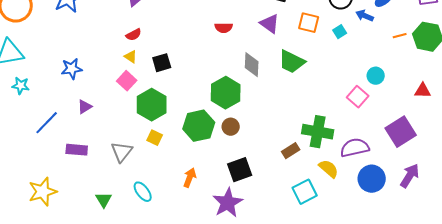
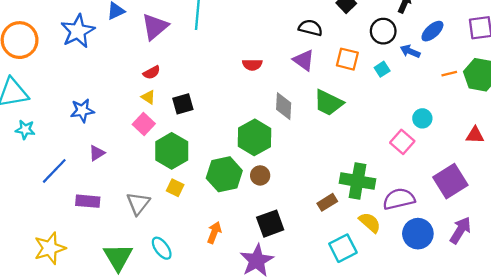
green triangle: (104, 200) -> (118, 257), size x1.6

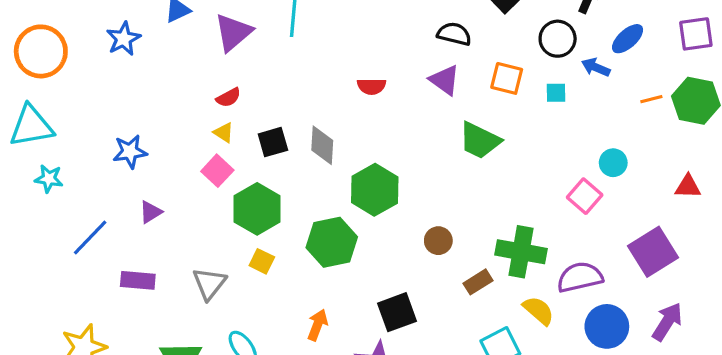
blue star: (78, 31) -> (124, 39), size x0.7
cyan square: (382, 69) -> (556, 93), turned 32
gray diamond: (284, 106) -> (322, 145), moved
brown circle: (260, 175) -> (438, 241), moved

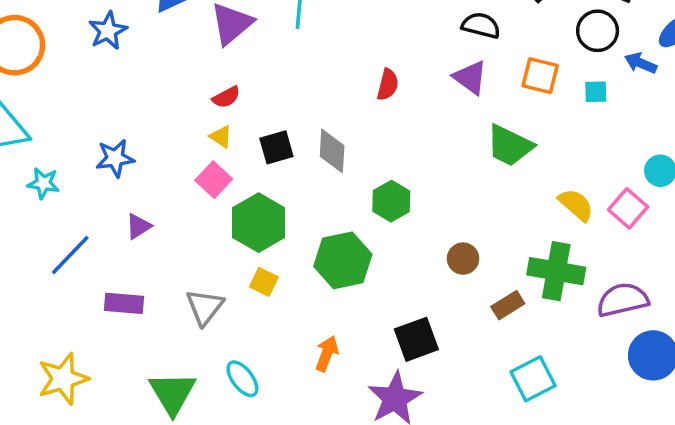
red semicircle: (372, 86) -> (388, 85), turned -76
cyan star: (49, 179) -> (43, 183), moved
green hexagon: (375, 190) -> (391, 201), size x0.7
yellow semicircle: (538, 311) -> (576, 205), moved

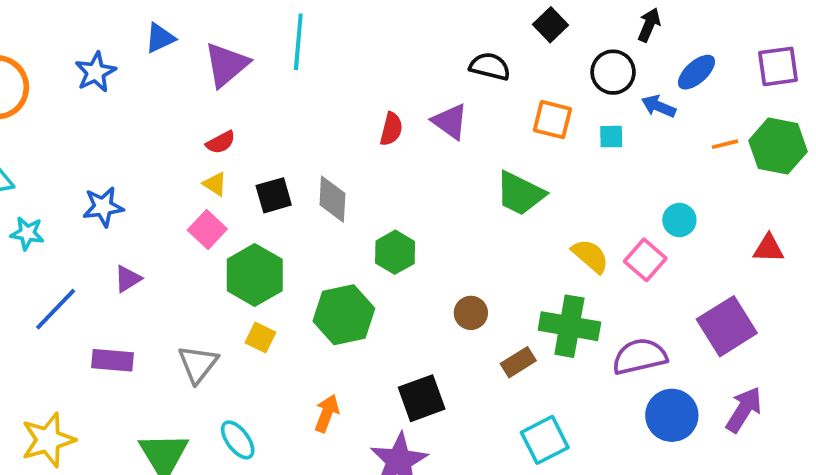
purple triangle: (470, 77) -> (450, 121), moved

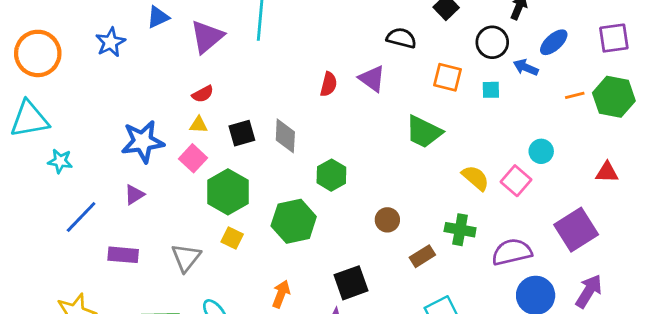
yellow triangle: (215, 184) -> (199, 125), turned -30
blue star: (103, 207) -> (143, 142), moved, size x1.4
green cross: (569, 326) -> (460, 230), size x0.7

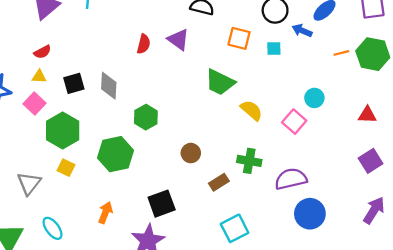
yellow semicircle: (475, 178) -> (251, 110), moved
purple square: (576, 230) -> (371, 161), moved, size x0.7
purple arrow: (589, 291) -> (374, 210), moved

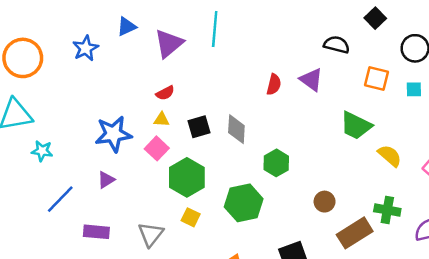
brown rectangle: (219, 182) -> (355, 233), size x1.6

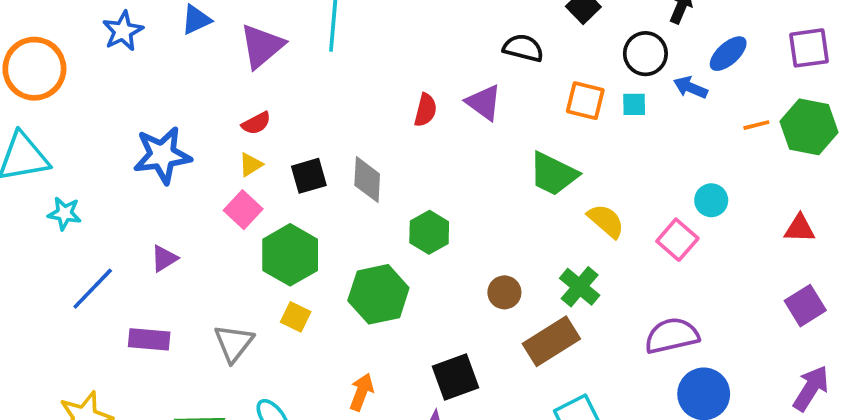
blue star: (86, 48) -> (123, 31), moved
cyan square: (414, 89) -> (634, 104), moved
yellow triangle: (162, 120) -> (251, 165), turned -35
blue star: (113, 134) -> (162, 155), moved
green cross: (387, 210) -> (580, 287), moved, turned 30

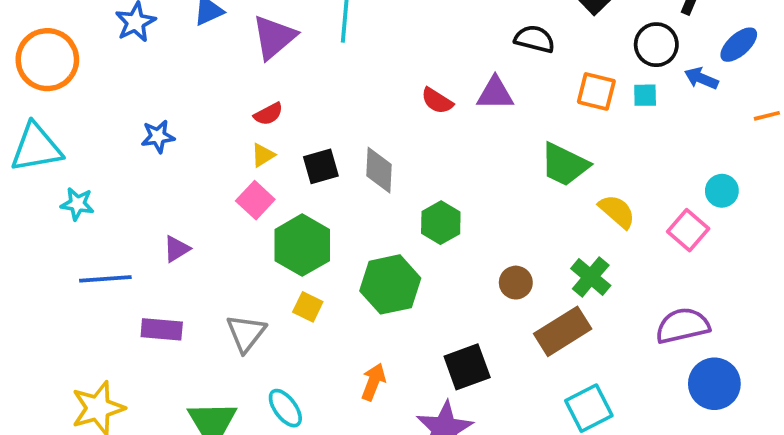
purple triangle: (484, 102) -> (495, 93), turned -36
red semicircle: (425, 110) -> (437, 101), turned 108
blue star: (162, 155) -> (158, 136), moved, size x0.6
blue line: (93, 289) -> (105, 279), turned 42

